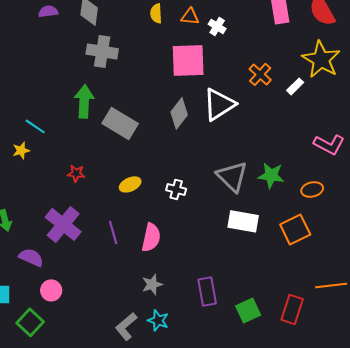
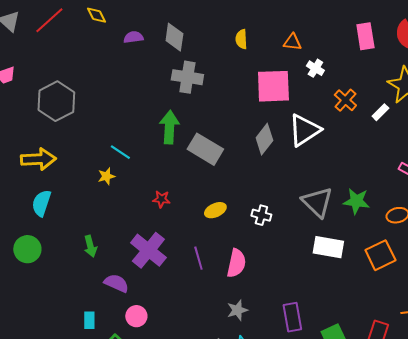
orange triangle: (190, 16) -> (292, 42), moved
white cross: (217, 26) -> (315, 68), moved

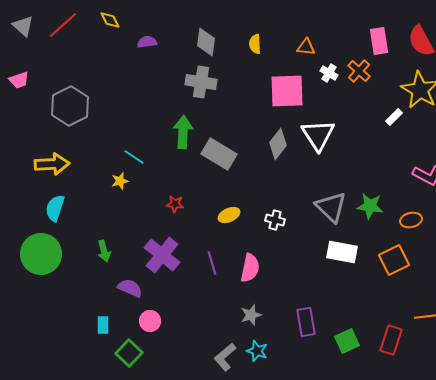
gray diamond: (174, 37) -> (206, 42), moved
orange cross: (345, 100) -> (359, 71), moved
white triangle: (304, 130) -> (318, 135), turned -30
green circle: (27, 249) -> (41, 254), size x1.5

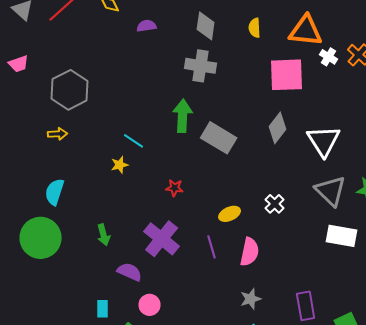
orange triangle: (306, 47) -> (306, 31), size x1.8
white triangle: (318, 135) -> (324, 141), moved
yellow arrow: (52, 164) -> (58, 134), moved, size x0.6
yellow ellipse: (229, 215) -> (230, 214), moved
white cross: (275, 220) -> (275, 204), turned 30

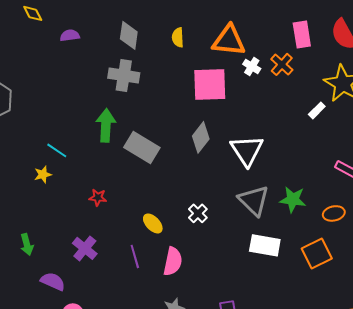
yellow ellipse: (230, 214) -> (153, 223), turned 70
purple cross: (162, 239) -> (85, 248), size x0.7

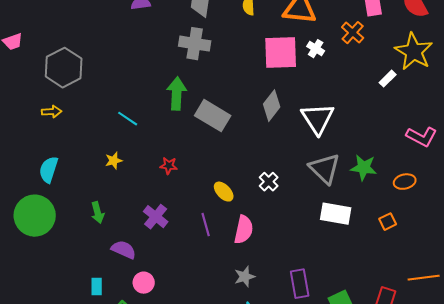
white cross: (252, 66) -> (316, 49), moved
yellow star: (43, 174) -> (114, 161), moved
orange square: (317, 253) -> (388, 222), size x0.6

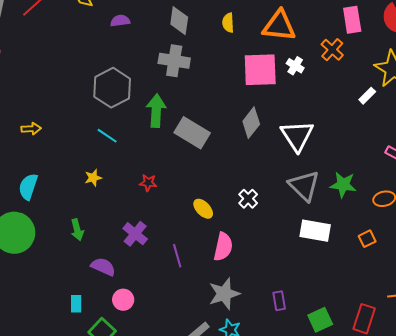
gray hexagon: (64, 68) -> (112, 88), moved
purple line: (206, 225) -> (177, 256), moved
gray star: (245, 277) -> (224, 294), size x1.5
purple rectangle: (300, 284) -> (279, 301), size x0.7

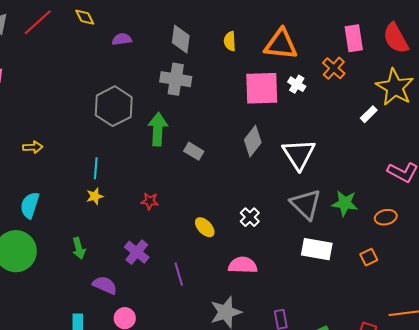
gray rectangle: (192, 133) -> (194, 151), size x0.6
cyan line: (107, 136) -> (96, 168), moved, turned 60
pink semicircle: (223, 247) -> (243, 265), moved, turned -100

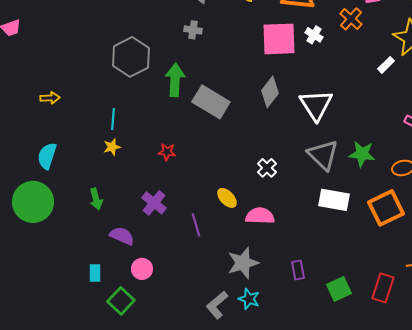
gray cross: (176, 79) -> (193, 30), size x0.6
gray rectangle: (194, 151) -> (211, 102), size x1.8
yellow ellipse: (205, 227) -> (227, 198), moved
orange square: (369, 257) -> (386, 208), size x2.0

